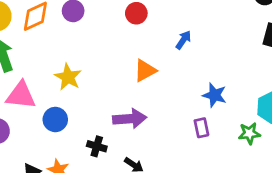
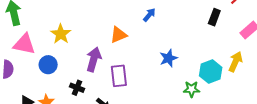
blue star: (215, 95) -> (168, 58), turned 30
purple arrow: (130, 119) -> (94, 59), moved, turned -75
purple rectangle: (201, 128) -> (119, 76), moved, size x1.5

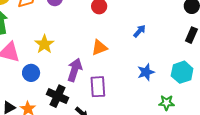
blue arrow: (149, 15) -> (140, 31), moved
cyan hexagon: (211, 72) -> (182, 72), moved
black cross: (77, 88) -> (58, 96), size x1.5

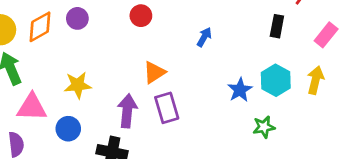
yellow star: (44, 44) -> (78, 85), turned -30
blue star: (146, 72) -> (240, 90), moved
purple rectangle: (98, 87) -> (167, 108), moved

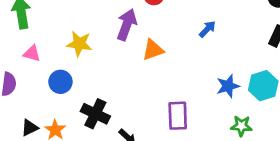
pink triangle: (32, 107) -> (32, 53), size x0.6
purple rectangle: (167, 108) -> (178, 116), moved
purple arrow: (127, 111) -> (127, 25), moved

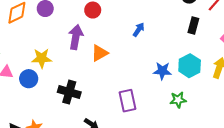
blue circle: (60, 82) -> (29, 79), moved
blue star: (228, 86) -> (162, 71), turned 30
black cross: (95, 114) -> (69, 92), moved

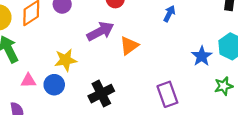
purple arrow: (76, 37) -> (100, 31), turned 60
blue star: (162, 71) -> (202, 56), turned -30
black cross: (69, 92) -> (101, 94), turned -35

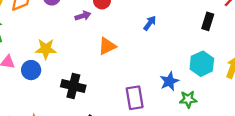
purple arrow: (100, 31) -> (83, 16), moved, size x0.6
blue star: (202, 56) -> (169, 81), moved
black cross: (101, 94) -> (73, 86), turned 30

